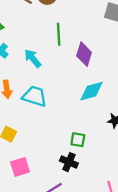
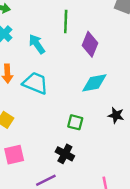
green square: (78, 140) -> (75, 122), moved

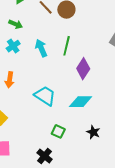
cyan arrow: (37, 44) -> (41, 48), moved
cyan trapezoid: (35, 83) -> (45, 96), moved

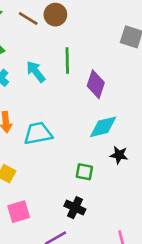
cyan trapezoid: (45, 96) -> (38, 133), moved, turned -30
black star: (93, 132) -> (119, 155), moved

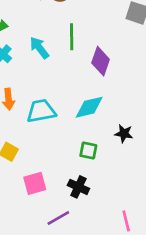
cyan diamond: (103, 127) -> (89, 107), moved
pink square: (19, 212) -> (35, 183), moved

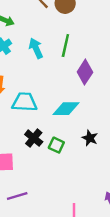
black cross: (78, 187) -> (34, 138), moved

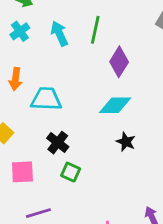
cyan diamond: (66, 109) -> (115, 105), moved
green square: (56, 145) -> (71, 172), moved

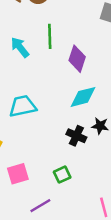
black cross: (58, 143) -> (76, 136), moved
green square: (71, 172) -> (62, 175), moved, turned -35

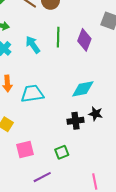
purple diamond: (77, 59) -> (84, 40), moved
black cross: (76, 136) -> (75, 121), turned -35

